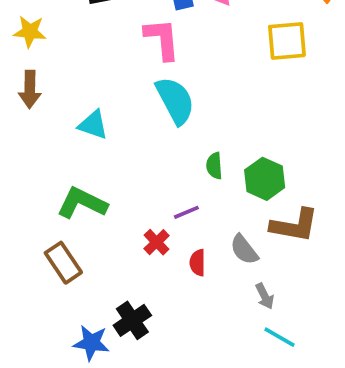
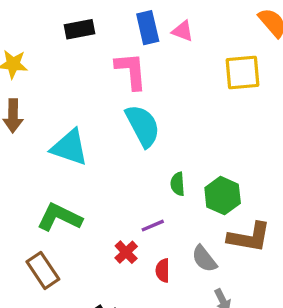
cyan triangle: (93, 125) -> (70, 147), size x1.4

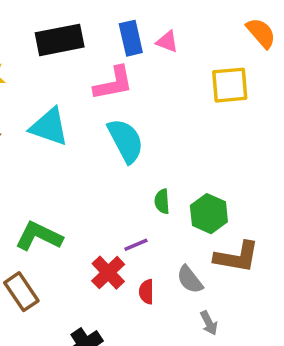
black rectangle: (80, 29) -> (60, 40), size x1.5
pink L-shape: (131, 71) -> (113, 83), turned 84
cyan triangle: (70, 147) -> (49, 127), moved
red cross: (126, 252) -> (108, 273), size x1.4

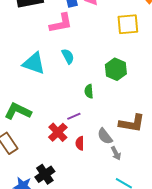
cyan triangle: (49, 127) -> (34, 63), moved
cyan semicircle: (126, 141) -> (68, 56), size x0.6
green hexagon: (209, 214) -> (116, 69), moved
gray arrow: (209, 323) -> (116, 153), moved

